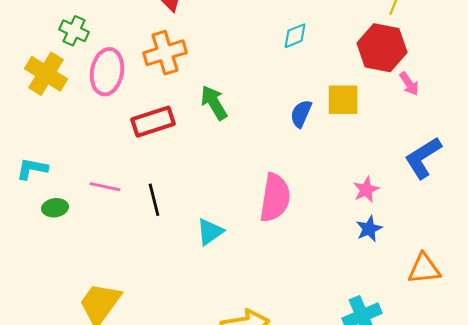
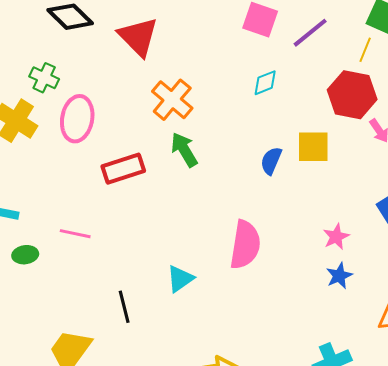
orange cross: (165, 53) -> (172, 100), moved, turned -33
black line: (154, 200) -> (124, 307), moved

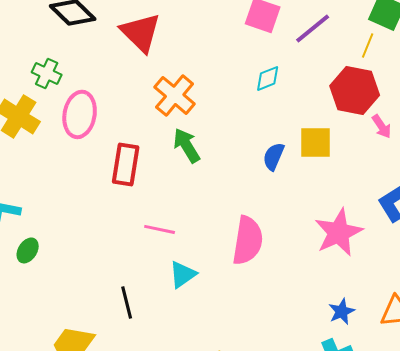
red rectangle: (123, 169) -> (126, 164), turned -63
pink line: (75, 234) -> (160, 229), moved
pink star: (336, 237) -> (339, 232), size x1.8
green ellipse: (25, 255) -> (28, 250), turned -50
blue star: (339, 276) -> (342, 311), moved

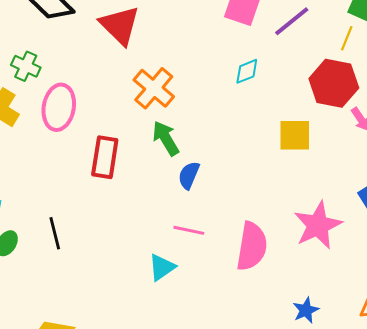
blue semicircle: (274, 156) -> (189, 175), moved
pink line: (160, 229) -> (189, 230), moved
pink semicircle: (248, 240) -> (252, 246), moved
black line: (127, 302) -> (55, 233), moved
blue star: (342, 311) -> (306, 310), moved

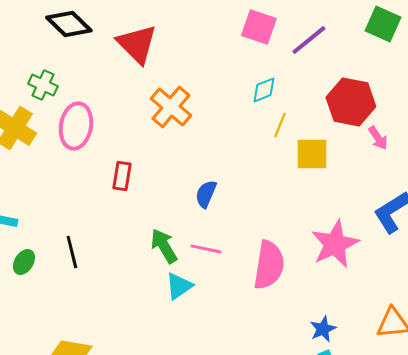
yellow line: (347, 38) -> (280, 125), moved
green arrow: (166, 138) -> (164, 246), moved
red rectangle: (105, 157) -> (122, 176), size x0.7

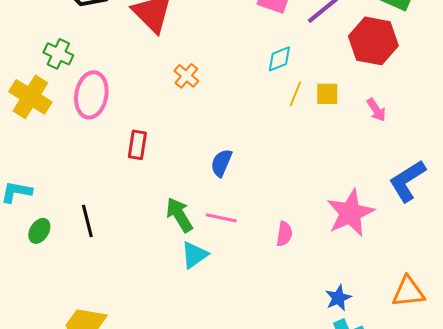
red hexagon: (351, 102) -> (373, 41), moved
orange cross: (171, 107) -> (186, 76), size x0.6
pink arrow: (378, 138) -> (376, 110), moved
yellow square: (312, 154) -> (327, 94), moved, size x0.7
pink semicircle: (269, 265) -> (284, 234), size x0.5

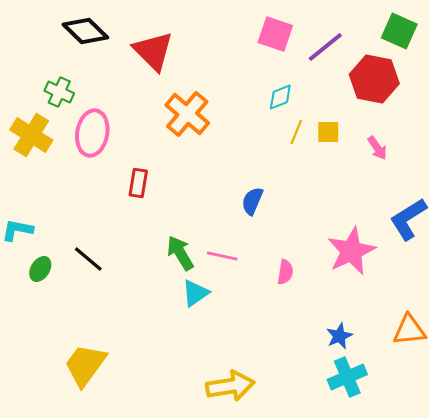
orange cross: (186, 76) -> (187, 114), size x1.8
blue semicircle: (221, 163) -> (252, 201), moved
black line: (87, 221) -> (88, 259), turned -36

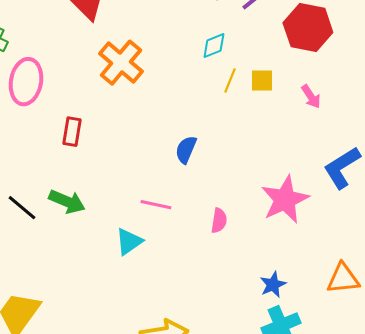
green arrow: (180, 253) -> (67, 202), moved, turned 144

